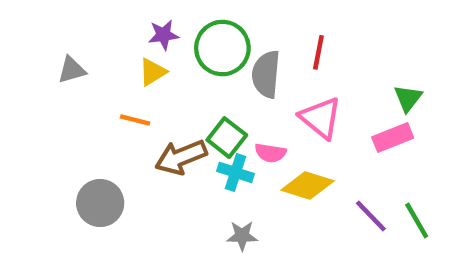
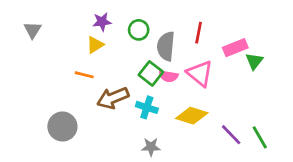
green circle: (222, 48) -> (139, 30), size x0.6
gray triangle: (72, 70) -> (33, 30), moved, turned -42
green square: (227, 138) -> (151, 73), moved
pink rectangle: (393, 138) -> (235, 48), moved
pink semicircle: (270, 153) -> (169, 76), moved

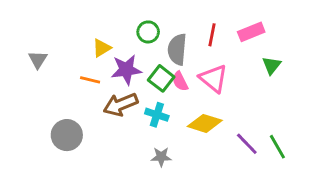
purple star: (102, 22) -> (126, 70), moved, size x1.5
gray triangle: (33, 30) -> (38, 60), moved
pink rectangle: (235, 48) -> (251, 32), moved
pink semicircle: (169, 76) -> (180, 81), turned 54

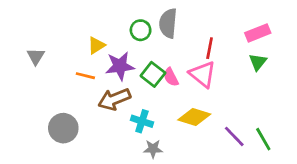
pink rectangle: (251, 32) -> (258, 33), moved
red line: (212, 35) -> (210, 48), moved
gray semicircle: (177, 49) -> (168, 23), moved
cyan cross: (157, 115) -> (142, 121), moved

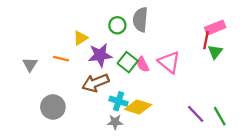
red line: (210, 48) -> (206, 40), moved
gray triangle: (36, 56) -> (30, 64), moved
orange line: (85, 76) -> (61, 59), moved
yellow diamond: (194, 117) -> (138, 107), moved
gray star: (153, 149) -> (115, 122), moved

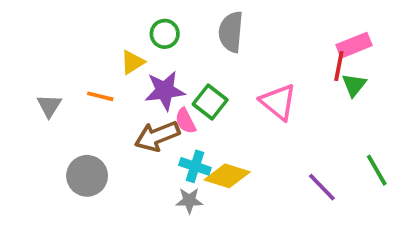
green circle: (117, 25) -> (165, 34), moved
pink semicircle: (143, 64) -> (186, 121), moved
green line: (220, 116) -> (377, 170), moved

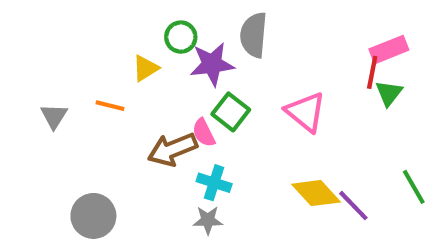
purple star: (165, 91) -> (212, 64), moved
gray circle: (87, 176) -> (93, 216), moved
yellow diamond: (227, 176) -> (316, 193), moved, turned 30

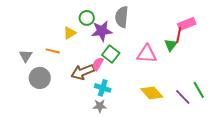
green triangle: (389, 93) -> (171, 45), moved
pink triangle: (306, 112) -> (147, 54), turned -35
pink semicircle: (204, 133) -> (98, 64), turned 56
purple line: (353, 206) -> (183, 97), moved
gray circle: (93, 216) -> (40, 78), moved

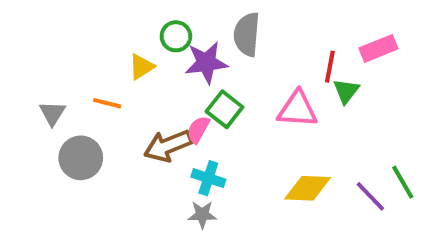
red line: (179, 35) -> (330, 67), moved
yellow diamond: (152, 93) -> (308, 188), turned -45

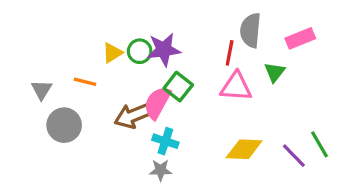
gray semicircle: (247, 34) -> (250, 30), moved
green circle: (176, 36) -> (140, 51), moved
red line: (330, 67) -> (230, 53), moved
pink semicircle: (198, 129) -> (157, 103), size x1.5

